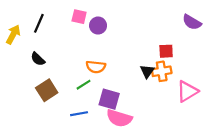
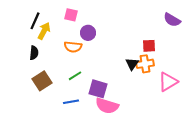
purple circle: (98, 26) -> (88, 33), moved
yellow arrow: (13, 34) -> (44, 31), moved
black semicircle: (38, 59) -> (34, 53), turned -128
orange semicircle: (96, 67) -> (73, 47), moved

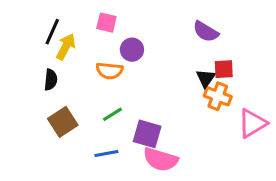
purple semicircle: (172, 20) -> (206, 32), moved
black triangle: (132, 64) -> (206, 78), moved
orange cross: (145, 64) -> (218, 96), turned 30

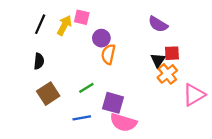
yellow arrow: (66, 47) -> (64, 25), moved
orange semicircle: (109, 71) -> (108, 54), moved, turned 96
orange cross: (218, 96) -> (167, 74), turned 30

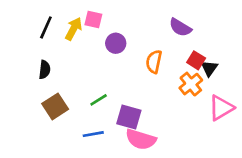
red square: (172, 53) -> (196, 60), turned 35
orange semicircle: (108, 54) -> (154, 62), moved
black triangle: (158, 60) -> (209, 68), moved

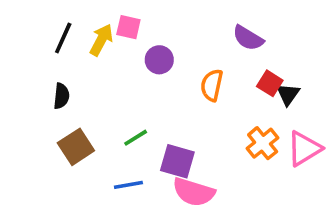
orange cross: (191, 84) -> (263, 143), moved

